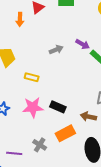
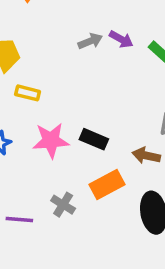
purple arrow: (83, 44) -> (121, 39), moved
yellow rectangle: (32, 77) -> (28, 93), moved

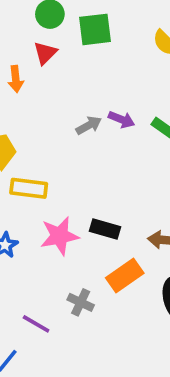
yellow rectangle: (28, 93) -> (29, 188), size x1.4
purple line: (19, 220) -> (36, 324), turned 32

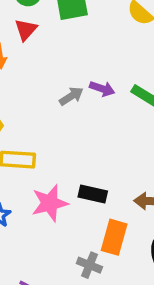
orange rectangle: (125, 276) -> (114, 237), turned -36
gray cross: (81, 302) -> (89, 265), moved

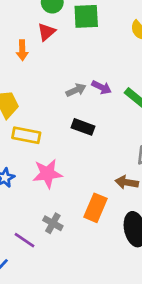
black rectangle: (93, 194) -> (83, 127), moved
gray cross: (89, 265) -> (53, 223), moved

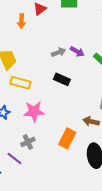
gray cross: (53, 223) -> (28, 142), moved, turned 32

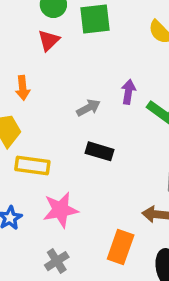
orange arrow: (21, 21) -> (23, 88), moved
purple arrow: (77, 52) -> (128, 92), moved, turned -104

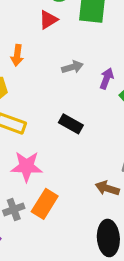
gray arrow: (88, 108) -> (72, 67), moved
orange rectangle: (121, 247) -> (45, 204), moved

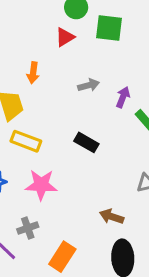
brown arrow: (107, 188) -> (112, 217), moved
orange rectangle: (45, 204) -> (62, 257), moved

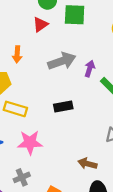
gray arrow: (89, 85) -> (62, 61), size x1.6
black rectangle: (86, 142) -> (63, 106), turned -36

